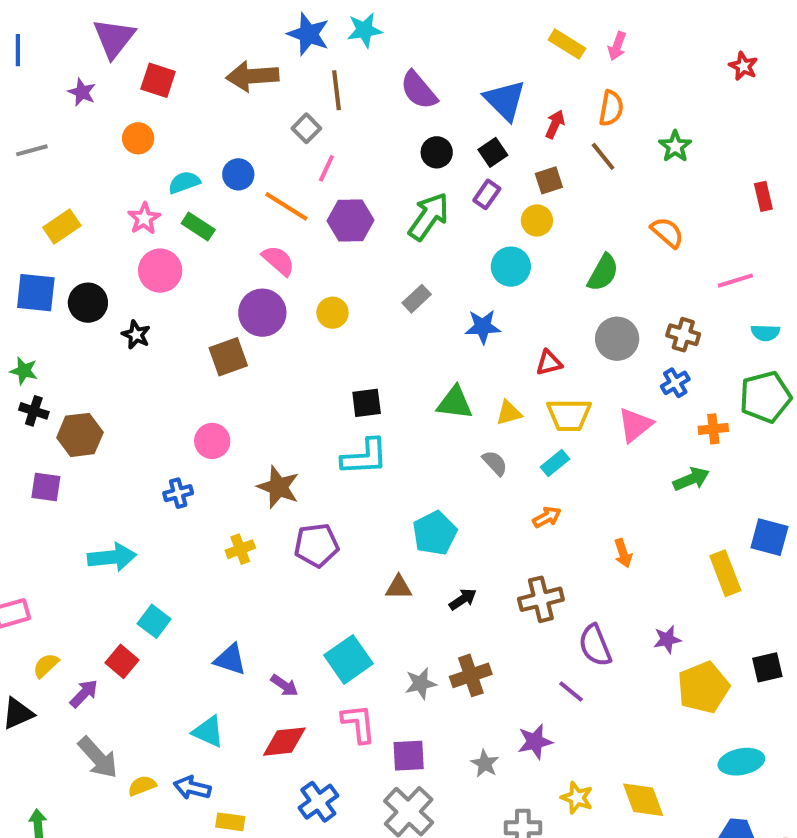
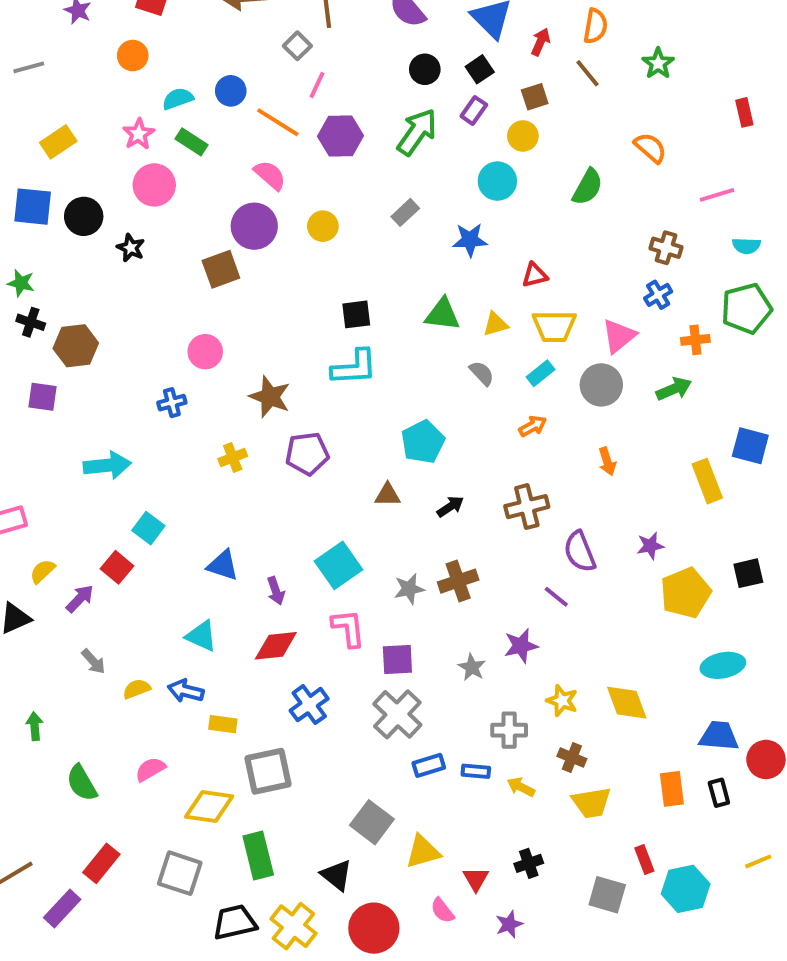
gray circle: (617, 339) -> (601, 385), moved
purple arrow: (284, 685) -> (276, 591), turned 36
gray arrow: (98, 758) -> (93, 661), size x0.6

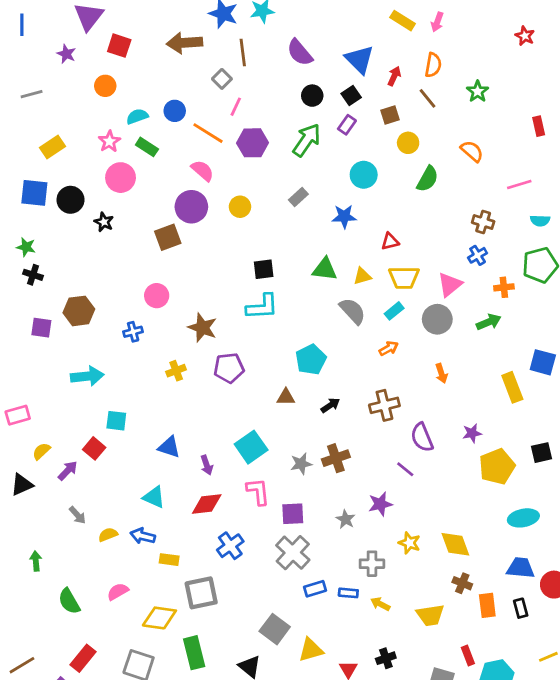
yellow circle: (523, 136) -> (408, 143), moved
brown hexagon: (76, 346) -> (79, 311), moved
gray semicircle: (482, 373) -> (353, 311), size x1.5
cyan square: (148, 528) -> (116, 421), turned -30
brown cross: (572, 758) -> (462, 583), moved

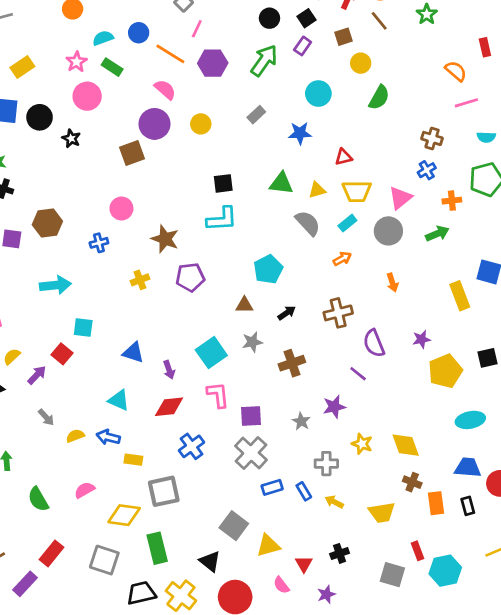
orange semicircle: (472, 151) -> (456, 71), moved
gray star: (301, 464) -> (252, 342), moved
blue rectangle: (348, 593) -> (304, 491), turned 54

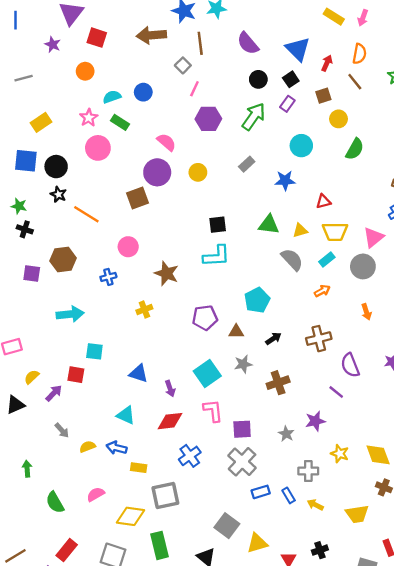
orange line: (170, 54) -> (86, 214), moved
black star: (71, 138) -> (58, 194), moved
purple pentagon: (190, 277) -> (205, 318), moved
red square: (62, 354) -> (76, 375), turned -30

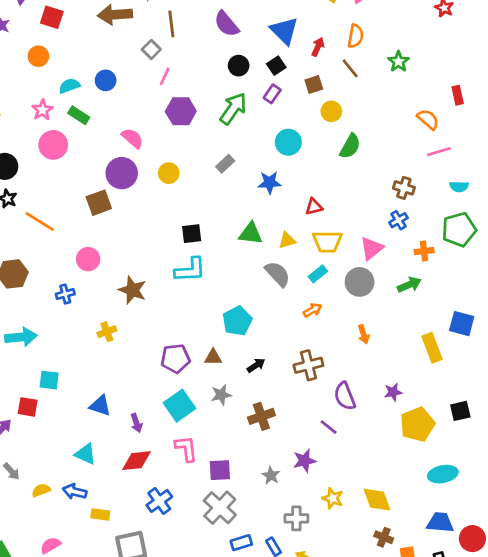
purple pentagon: (205, 318) -> (175, 359), moved

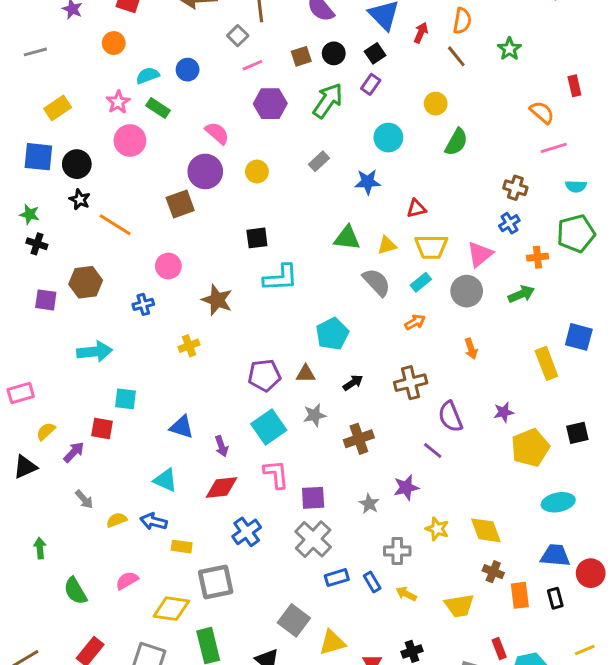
pink line: (165, 76) -> (253, 65), turned 42
brown square: (314, 84) -> (301, 56), moved
black square: (192, 234) -> (257, 238), moved

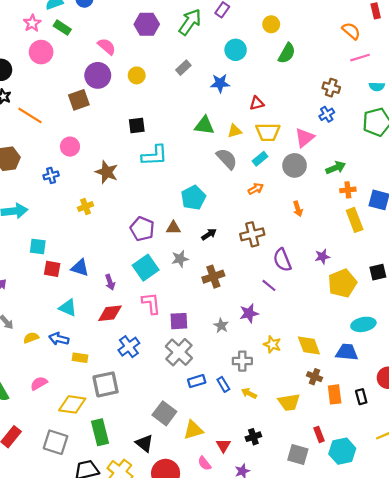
orange cross: (538, 257) -> (348, 190), moved
purple pentagon: (264, 375) -> (142, 229), turned 30
red square: (102, 428) -> (52, 269), moved
blue trapezoid: (555, 555) -> (347, 352), moved

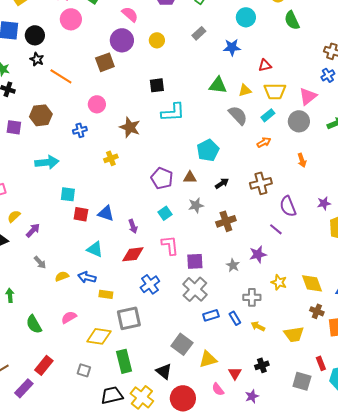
green semicircle: (287, 53) -> (292, 20), turned 126
cyan square: (146, 268) -> (165, 213), size x0.6
gray square: (56, 442) -> (84, 370), size x0.6

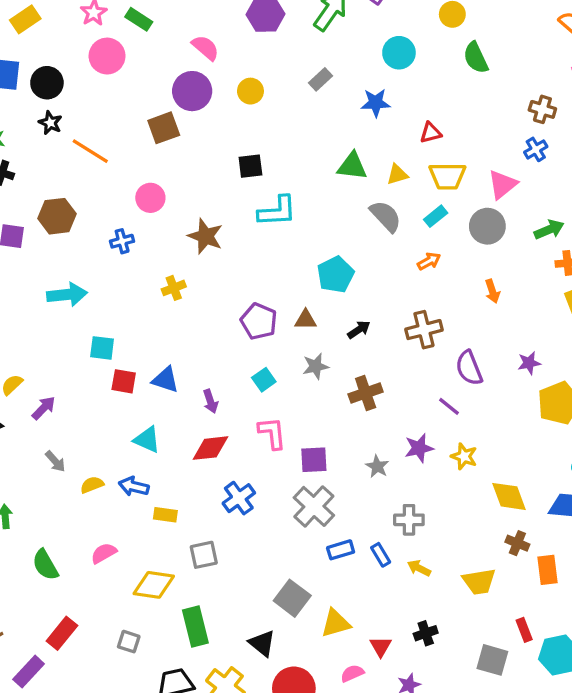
yellow star: (279, 282) -> (464, 456), moved
gray square: (129, 318) -> (204, 555), size x0.7
pink semicircle: (218, 389) -> (352, 673), turned 104

